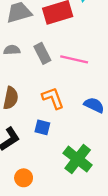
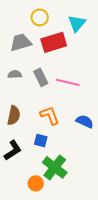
green cross: (78, 159) -> (55, 167), moved
orange circle: (24, 178) -> (36, 183), moved

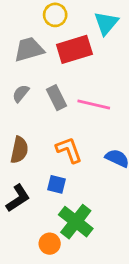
gray semicircle: (15, 74) -> (21, 93), turned -48

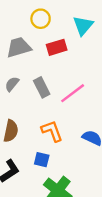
red rectangle: (74, 49) -> (57, 47), size x0.7
pink line: (94, 104) -> (73, 93), turned -50

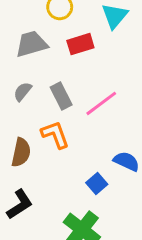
orange L-shape: (52, 131) -> (55, 135), moved
blue square: (42, 160) -> (97, 184), moved, turned 35

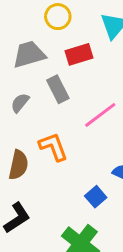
gray rectangle: (61, 96) -> (58, 89), moved

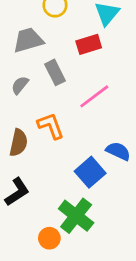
red rectangle: (79, 54) -> (89, 44), moved
blue square: (96, 197) -> (90, 172), size x1.5

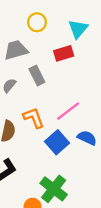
pink line: (94, 96) -> (68, 111), moved
blue square: (90, 172) -> (57, 142), moved

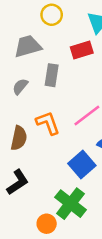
gray rectangle: (37, 76) -> (52, 75), turned 36
blue square: (57, 142) -> (82, 165), moved

